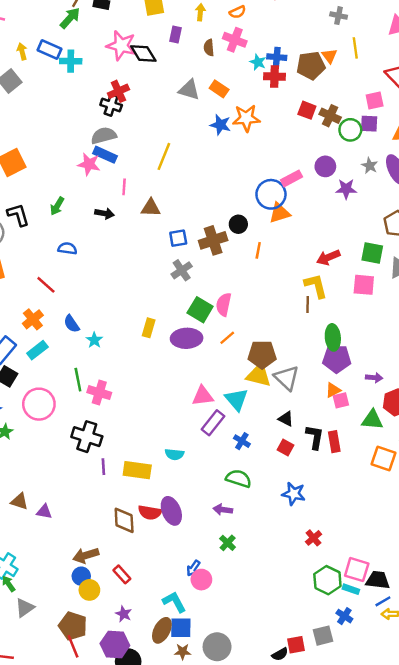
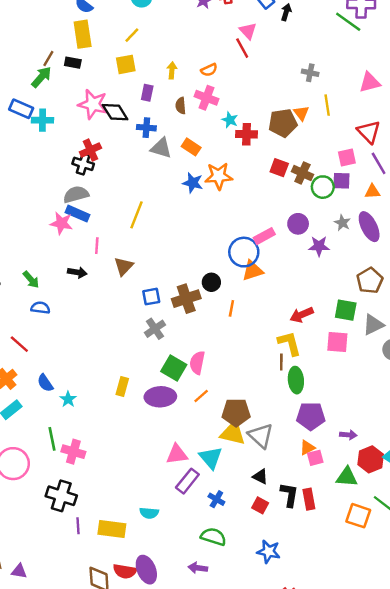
blue cross: (277, 57) -> (146, 128), moved
green arrow: (57, 206) -> (31, 280), moved, turned -72
brown triangle: (151, 208) -> (124, 266), turned -48
green ellipse: (333, 337) -> (296, 380), moved

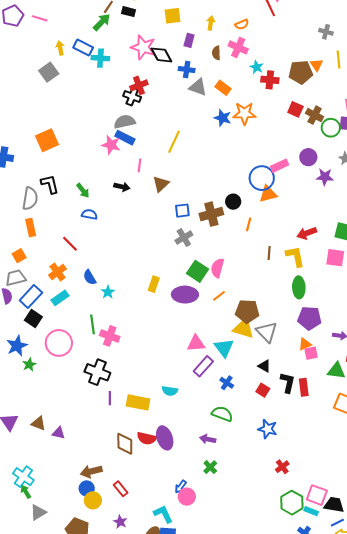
brown line: (281, 362) -> (269, 253), moved

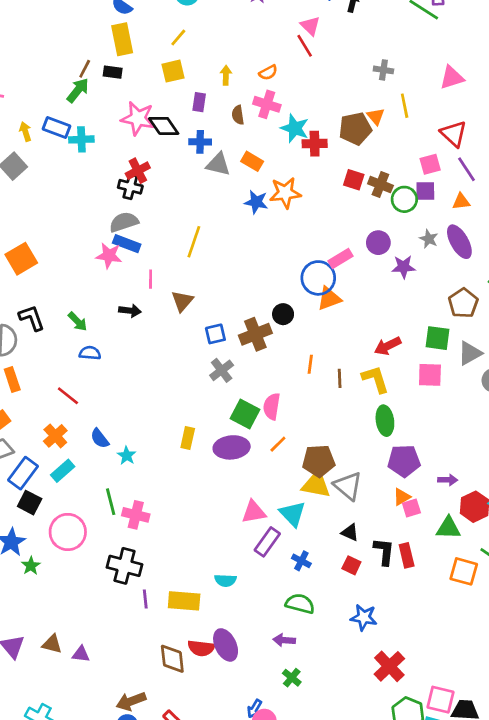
cyan star: (257, 67) -> (295, 128), size x1.5
orange line: (249, 224) -> (310, 364), moved
red cross: (282, 467) -> (389, 666), size x1.6

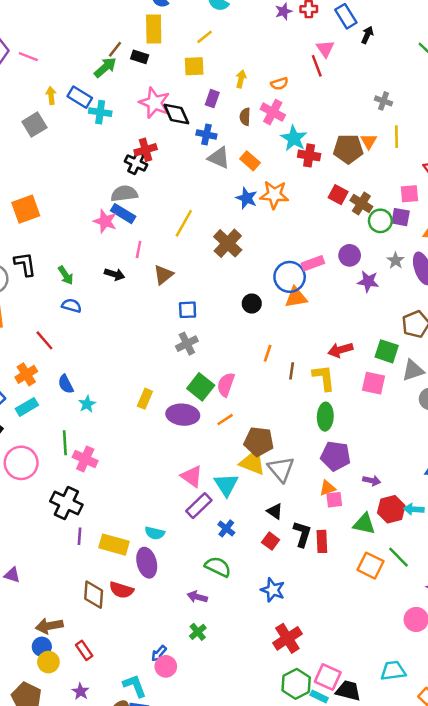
brown cross: (255, 334) -> (228, 243), moved, turned -36
pink triangle: (254, 512) -> (192, 476), turned 35
purple ellipse: (226, 645) -> (147, 563), moved

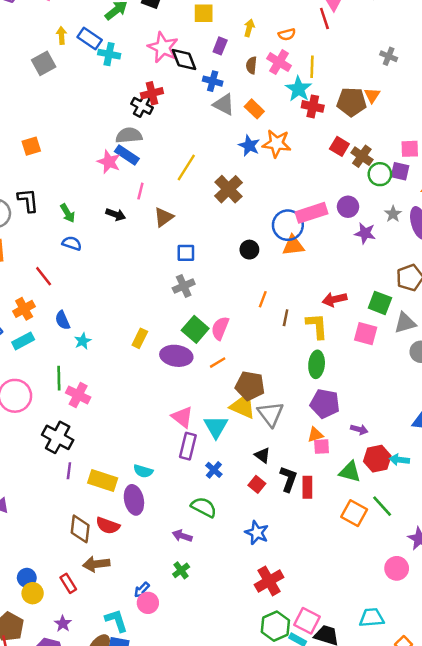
yellow line: (396, 137) -> (312, 67), moved
orange square: (26, 209) -> (31, 146), size x0.7
pink rectangle: (313, 263) -> (311, 213), size x1.4
purple rectangle: (199, 506) -> (188, 446), turned -35
brown arrow: (49, 626) -> (96, 564), moved

